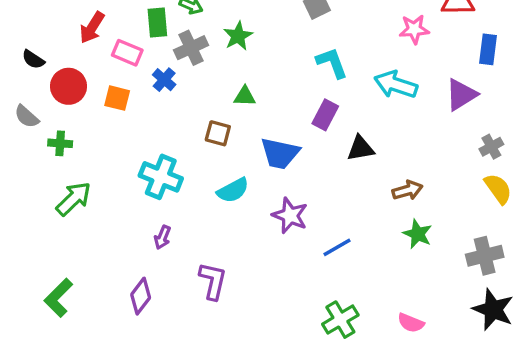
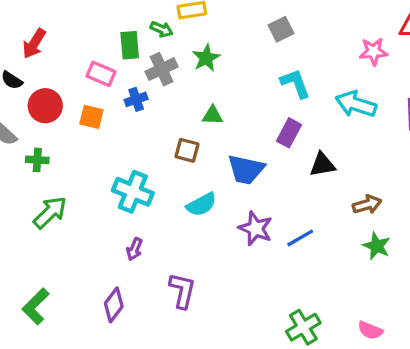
red arrow: (92, 28) -> (34, 44), moved
blue cross: (164, 80) -> (136, 99), turned 30
blue line: (337, 247) -> (300, 238), moved

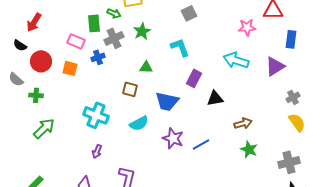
cyan L-shape: (295, 83) -> (180, 47), moved

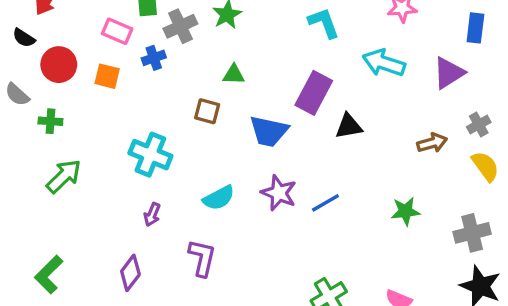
cyan L-shape: (180, 47) -> (324, 23), moved
purple rectangle: (194, 78) -> (314, 93), size x1.4
cyan semicircle: (139, 123) -> (219, 198), moved
brown arrow: (243, 123) -> (432, 143), moved
green star: (249, 149) -> (405, 211), turned -30

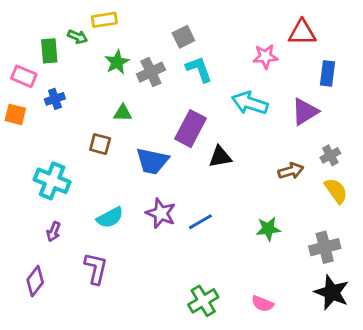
gray cross: (180, 26) -> (151, 72), moved

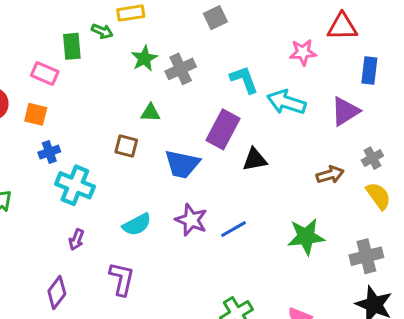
gray square: (183, 37) -> (215, 18), moved
cyan L-shape: (199, 69) -> (244, 80), moved
blue cross: (55, 99) -> (49, 152), moved
green star: (268, 229) -> (306, 237), size x1.4

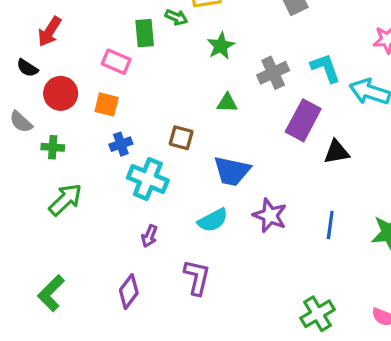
gray cross: (181, 69) -> (273, 73), moved
brown square: (126, 146) -> (181, 138), moved
blue trapezoid: (182, 164) -> (232, 171), moved
blue line: (234, 229) -> (330, 225), moved, turned -52

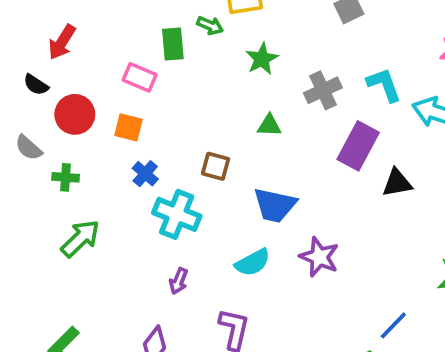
blue cross: (121, 144) -> (145, 174), turned -30
blue line: (330, 225) -> (393, 325), moved, turned 36

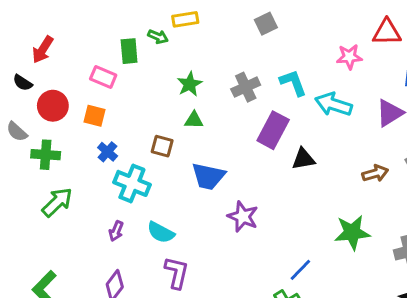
green star: (262, 59) -> (190, 84), moved
green triangle: (269, 125) -> (194, 120), moved
green cross: (66, 177) -> (46, 155), size x1.4
cyan semicircle: (253, 263) -> (161, 232), moved, turned 56
purple arrow: (179, 281) -> (116, 231), moved

